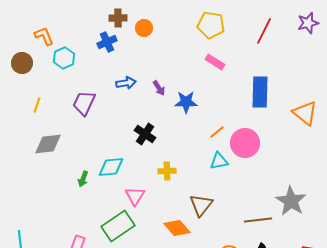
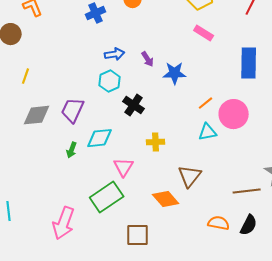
cyan hexagon: (64, 58) -> (110, 81), moved
purple trapezoid: (84, 103) -> (73, 110), moved

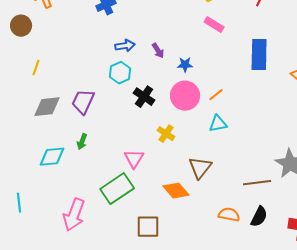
blue star: (175, 73) -> (185, 65), size x0.7
pink circle: (234, 114) -> (185, 96), moved
cyan diamond: (100, 138) -> (52, 157), moved
yellow cross: (156, 142) -> (166, 134), turned 36

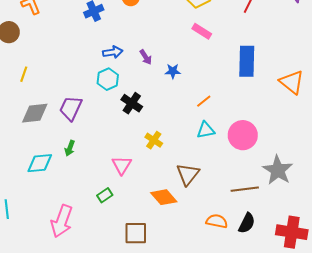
pink circle: (185, 96) -> (243, 135), moved
green rectangle: (117, 189) -> (105, 195), size x0.5

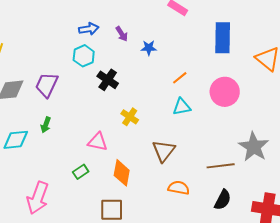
pink circle: (243, 135) -> (225, 92), moved
pink triangle: (122, 165) -> (98, 142), turned -50
orange diamond: (164, 197) -> (122, 173), moved, turned 52
orange semicircle: (217, 221) -> (179, 188), moved

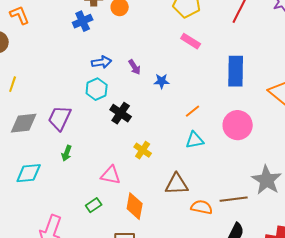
green arrow: (46, 125) -> (67, 153), moved
brown triangle: (164, 151) -> (177, 184), turned 50
orange semicircle: (179, 188) -> (202, 207), moved

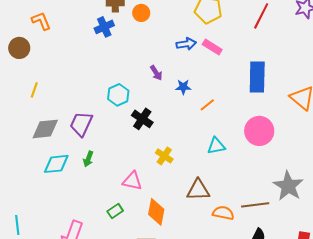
blue arrow: (102, 62) -> (186, 44), moved
orange line: (193, 111) -> (207, 105), moved
cyan diamond: (29, 173) -> (56, 164), moved

